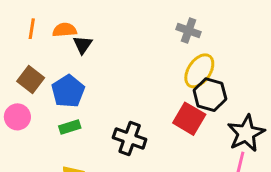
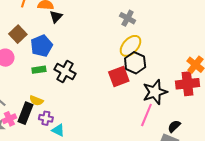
red square: (189, 119) -> (119, 77), turned 30
black cross: (130, 139) -> (65, 72), moved

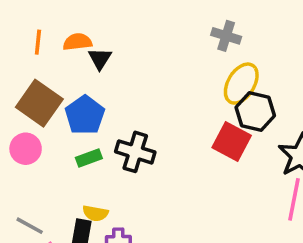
brown square: (18, 34) -> (39, 103), size x1.4
red square: (119, 77) -> (232, 142), turned -30

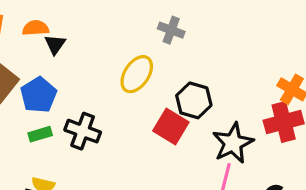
yellow ellipse: (241, 84) -> (137, 74), moved

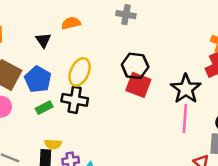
orange semicircle: (36, 28) -> (71, 23), moved
yellow ellipse: (137, 74) -> (80, 72), moved
black hexagon: (194, 100) -> (135, 66), moved

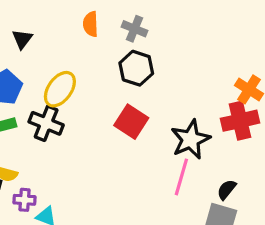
orange semicircle: (71, 23) -> (91, 24), moved, turned -90
black hexagon: (135, 66) -> (136, 68), moved

